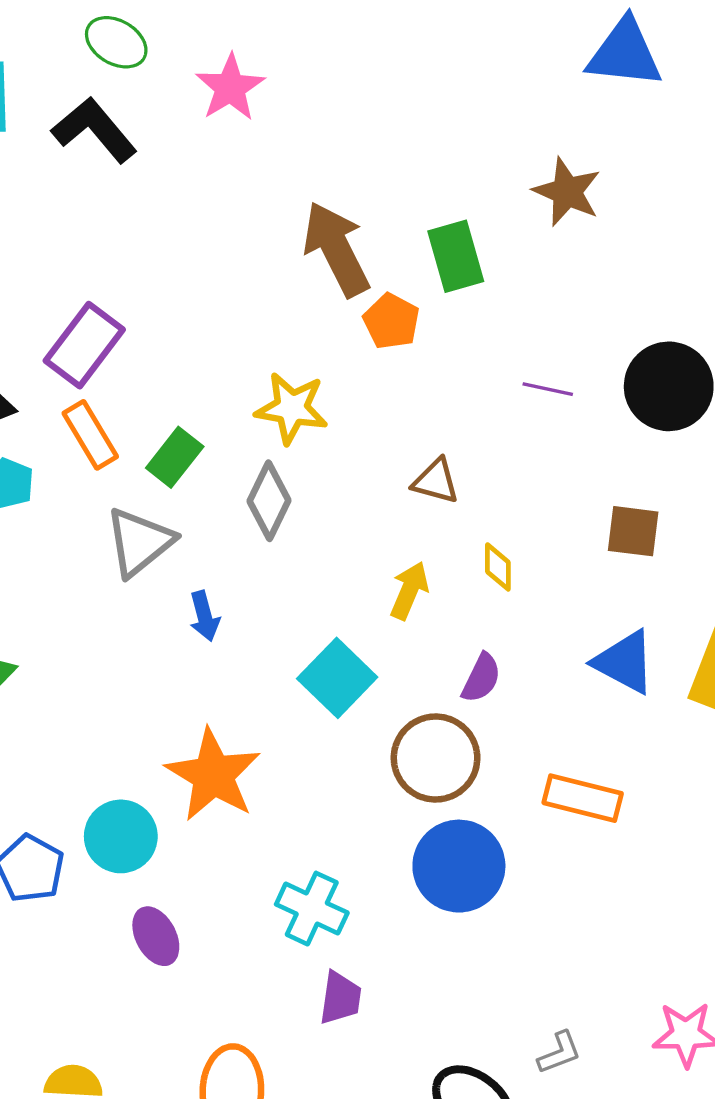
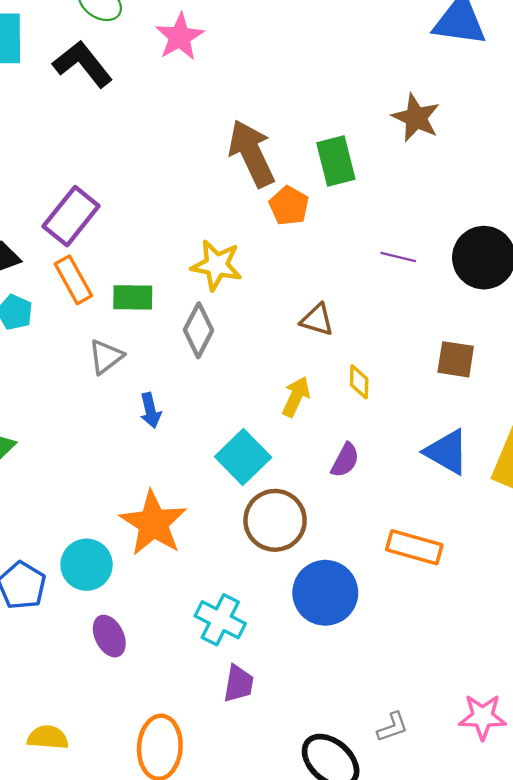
green rectangle: (175, 457) -> (133, 297), turned 51
gray triangle: (139, 542) -> (106, 357), size x0.7
brown circle: (436, 758) -> (275, 520), moved

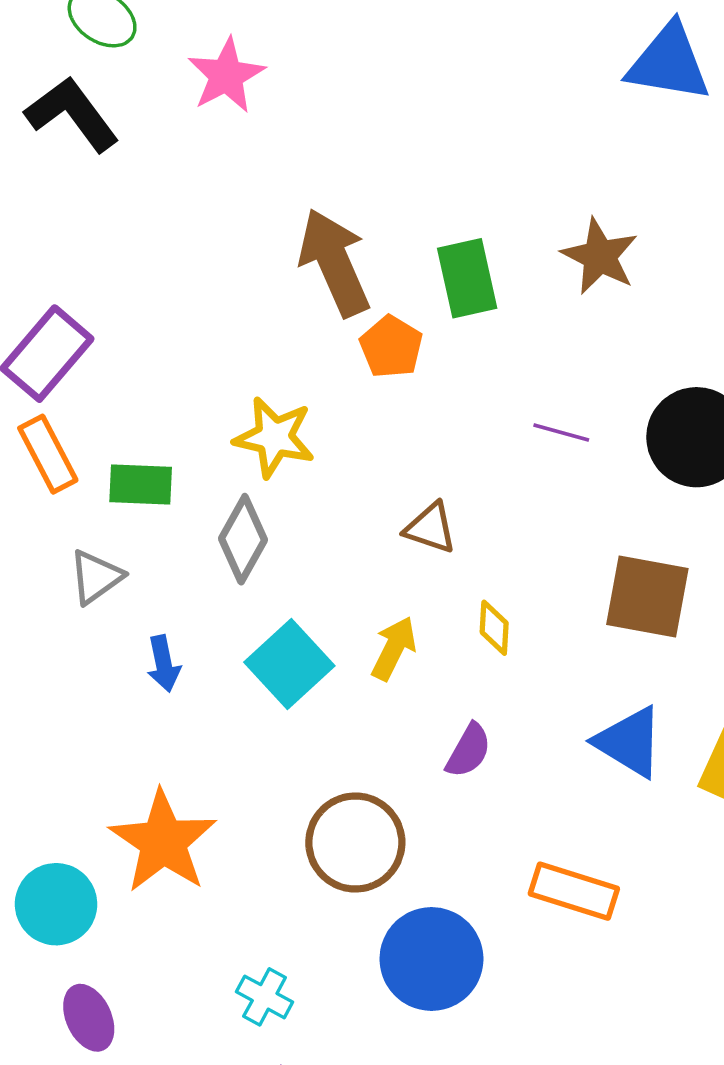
brown star: (416, 118) -> (600, 256), moved
brown square: (456, 359) -> (647, 597), size x1.4
cyan square: (243, 457) -> (289, 664), moved
cyan cross: (220, 620) -> (265, 997), size x0.7

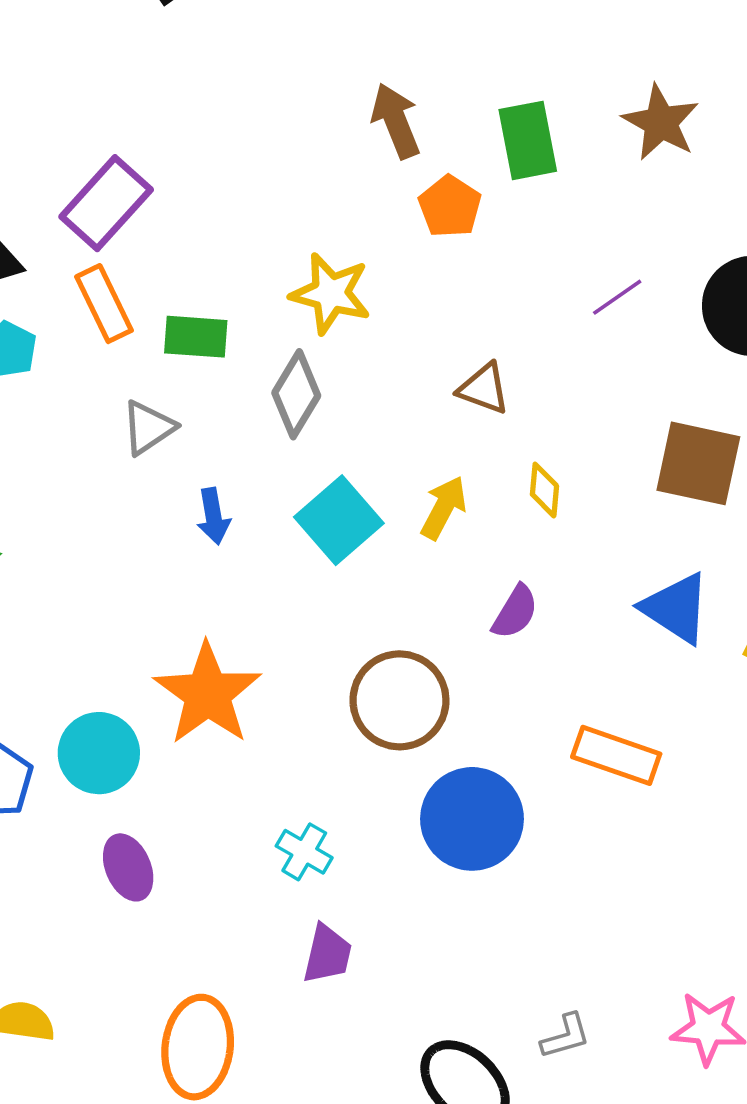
brown arrow: (334, 263) -> (396, 121), size x0.7
purple line: (561, 433) -> (617, 297), turned -52

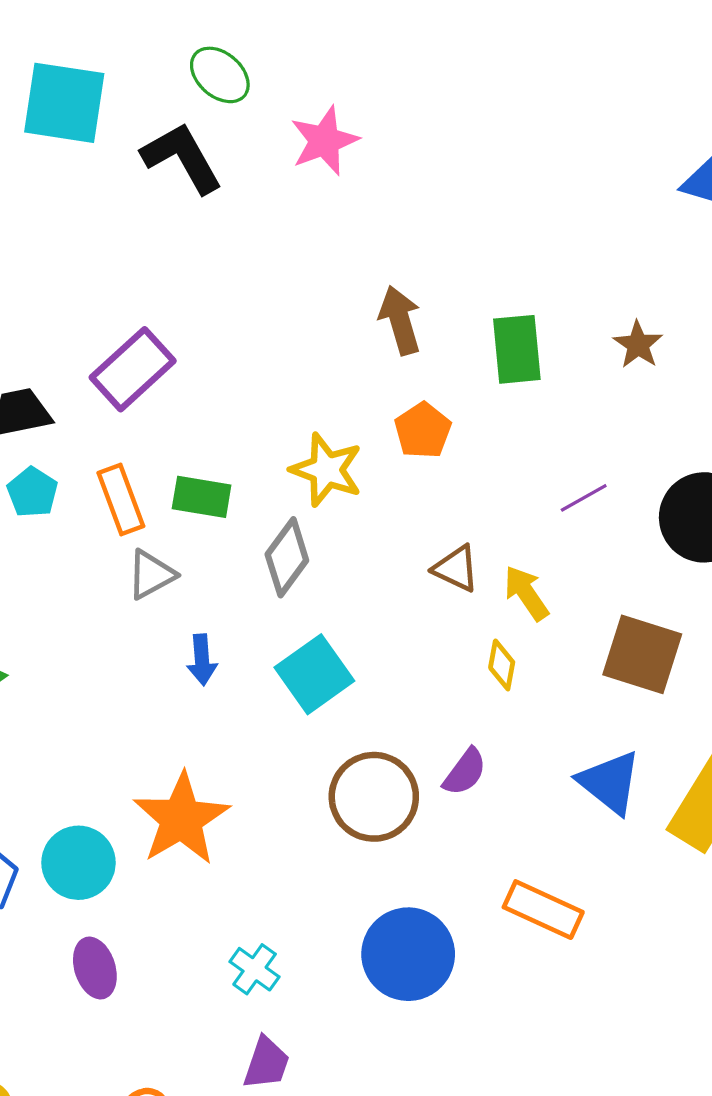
brown star: (661, 122) -> (638, 345), size x0.7
orange pentagon: (450, 207) -> (423, 431), moved
orange rectangle: (104, 304) -> (121, 499), moved
yellow arrow: (444, 508) -> (526, 593), moved, turned -68
brown circle: (399, 700) -> (374, 797), moved

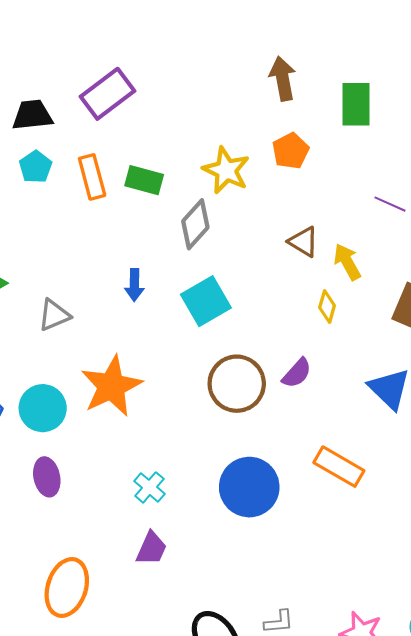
purple line: (584, 498) -> (390, 204), turned 48
gray triangle: (151, 575) -> (54, 315), moved

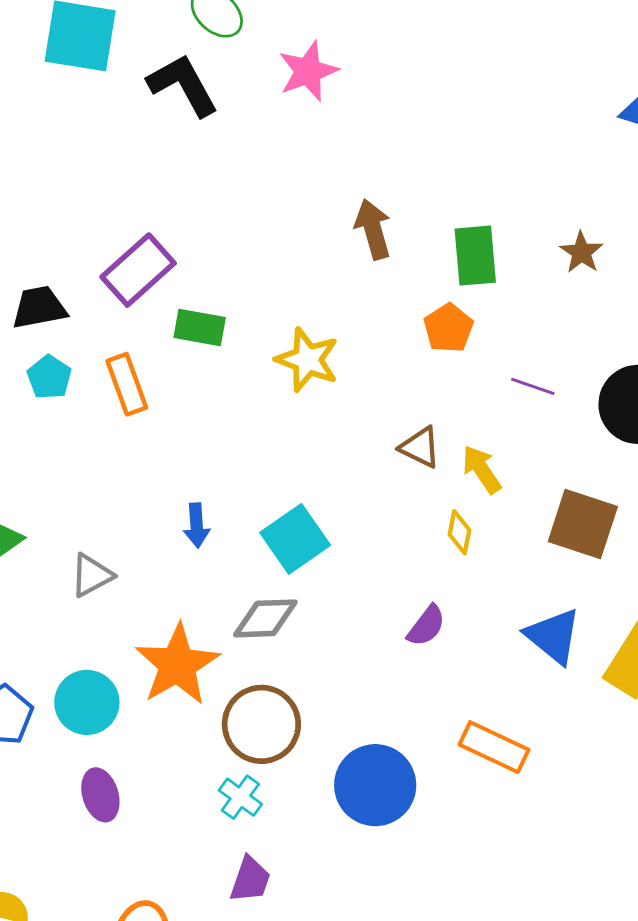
orange pentagon: (291, 151) -> (449, 328), moved
green rectangle: (144, 180) -> (200, 327), moved
gray diamond: (195, 224) -> (265, 618), moved, turned 51
brown circle: (237, 384) -> (261, 724), moved

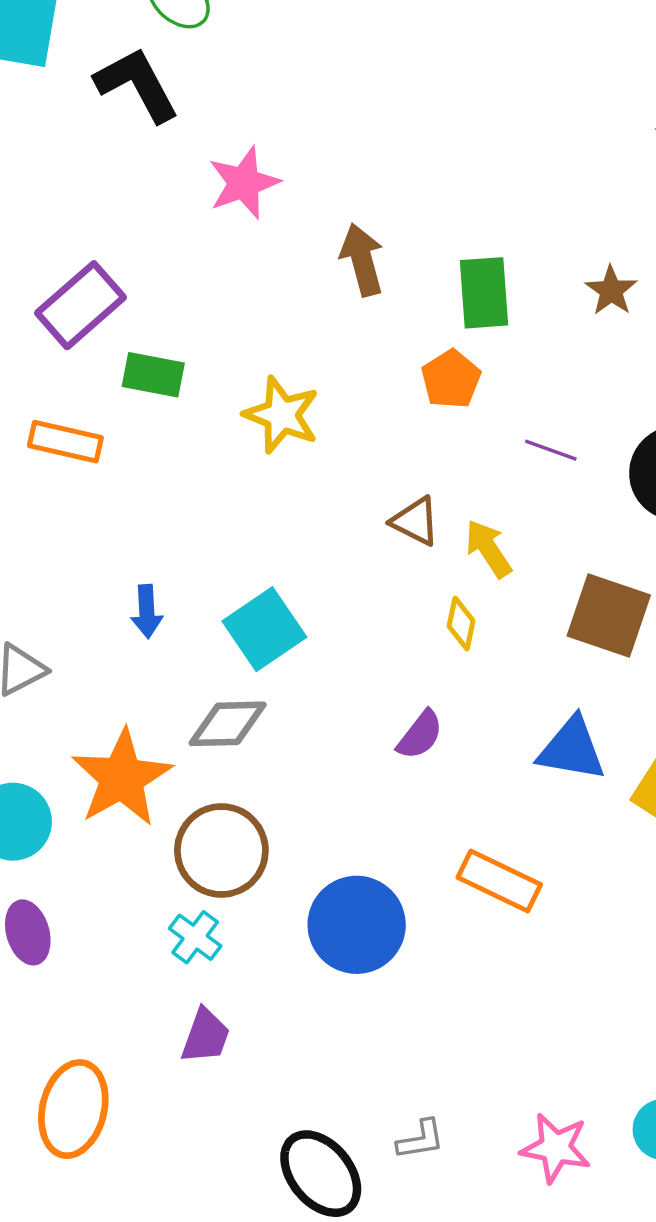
pink star: (308, 71) -> (244, 183), moved
orange rectangle: (127, 384) -> (65, 442), turned -58
blue triangle: (553, 636) -> (572, 749), turned -30

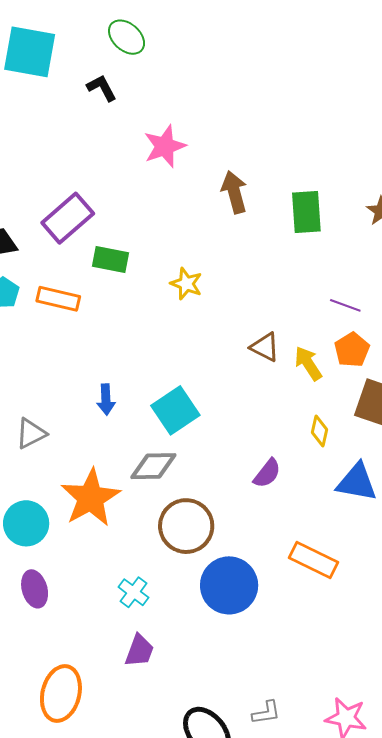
black L-shape: (137, 85) -> (102, 88), size x0.6
orange pentagon: (451, 379) -> (352, 350), moved
yellow star: (282, 415) -> (186, 284), size x0.7
yellow diamond: (461, 624) -> (320, 431), moved
brown circle: (221, 850) -> (186, 526), moved

